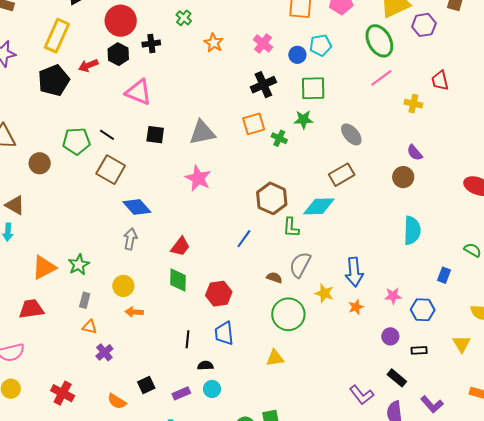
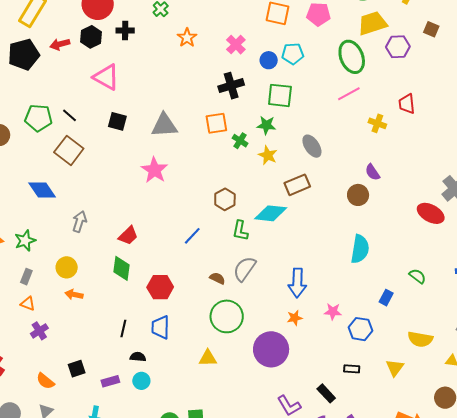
brown hexagon: (272, 198) -> (225, 199), size x0.7
blue diamond: (137, 207) -> (42, 190), moved
yellow star: (324, 293) -> (268, 155), moved
purple circle: (390, 336) -> (271, 349), moved, size x2.0

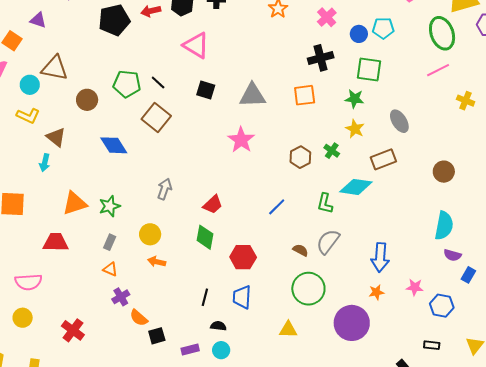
green cross: (240, 141) -> (332, 151), moved
purple semicircle: (372, 172) -> (452, 255), moved, turned -42
blue diamond: (42, 190) -> (114, 145), moved
brown hexagon: (225, 199) -> (300, 157), moved
orange semicircle: (45, 381) -> (139, 318), moved

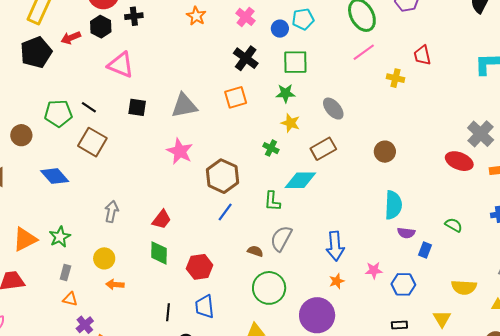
black cross: (321, 58) -> (246, 58), turned -30
brown hexagon: (300, 157) -> (223, 176), moved, size x1.5

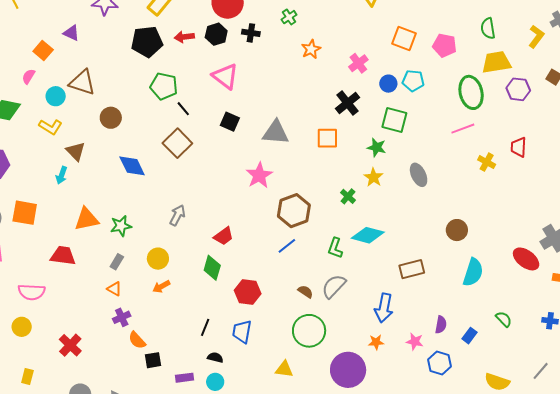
green pentagon: (58, 113) -> (164, 86), moved
brown rectangle: (323, 149) -> (412, 269), moved
cyan semicircle: (393, 205) -> (473, 272), moved
purple semicircle: (406, 233) -> (441, 325), moved, turned -102
orange arrow: (115, 285) -> (161, 287), turned -48

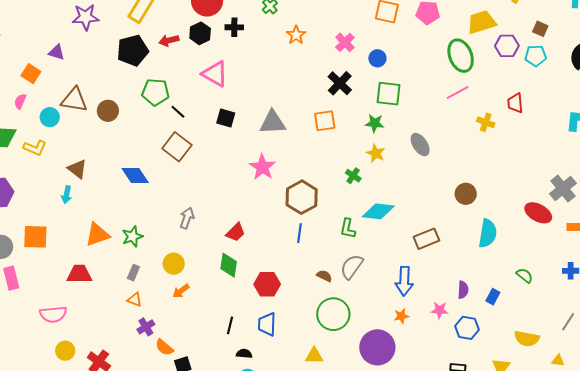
cyan pentagon: (413, 81) -> (536, 56), moved
brown circle: (111, 118) -> (108, 111), moved
yellow L-shape: (50, 127) -> (35, 148), moved
blue line: (287, 246) -> (300, 233), turned -36
yellow circle: (22, 327) -> (65, 351), moved

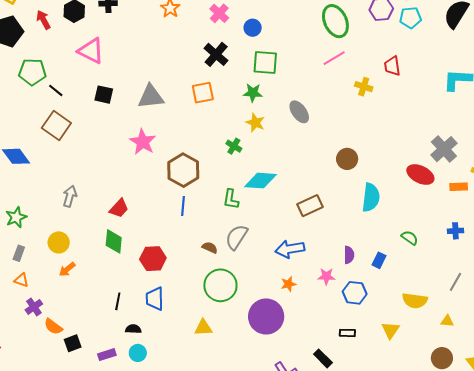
red arrow: (169, 40) -> (43, 20), turned 78
blue arrow: (404, 281) -> (290, 249), turned 80

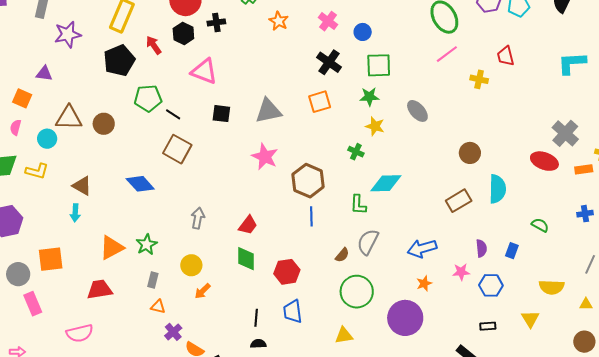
brown rectangle: (310, 206) -> (459, 201), moved
brown semicircle: (210, 248) -> (342, 255), turned 112
black semicircle: (133, 329) -> (258, 344), moved

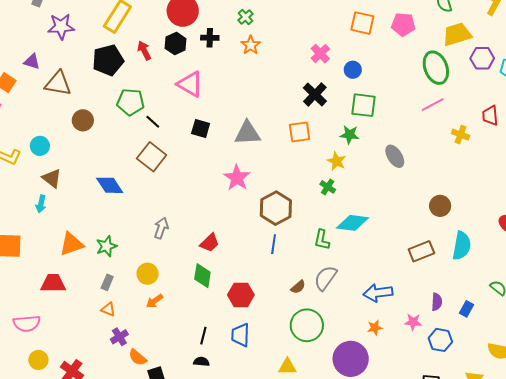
orange star: (279, 21) -> (251, 45), moved
brown triangle: (69, 118) -> (58, 83), moved
yellow star: (375, 126) -> (337, 161), moved
cyan circle: (47, 139) -> (40, 146), moved

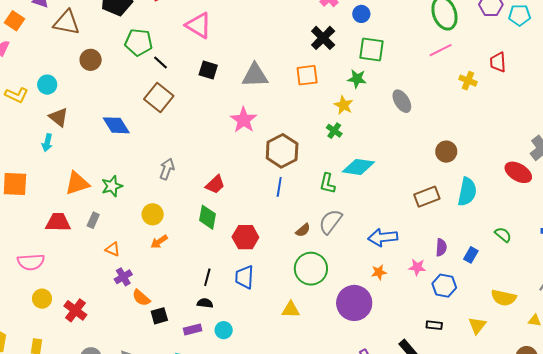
gray rectangle: (107, 282) -> (93, 220), moved

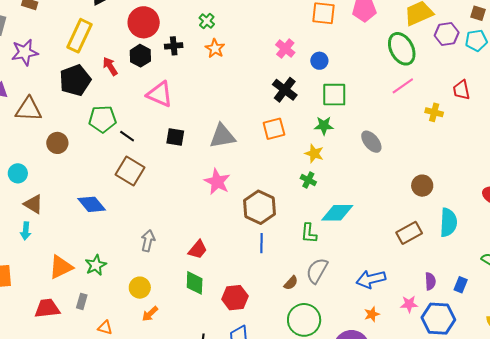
blue hexagon: (444, 286) -> (438, 319), size x1.4

